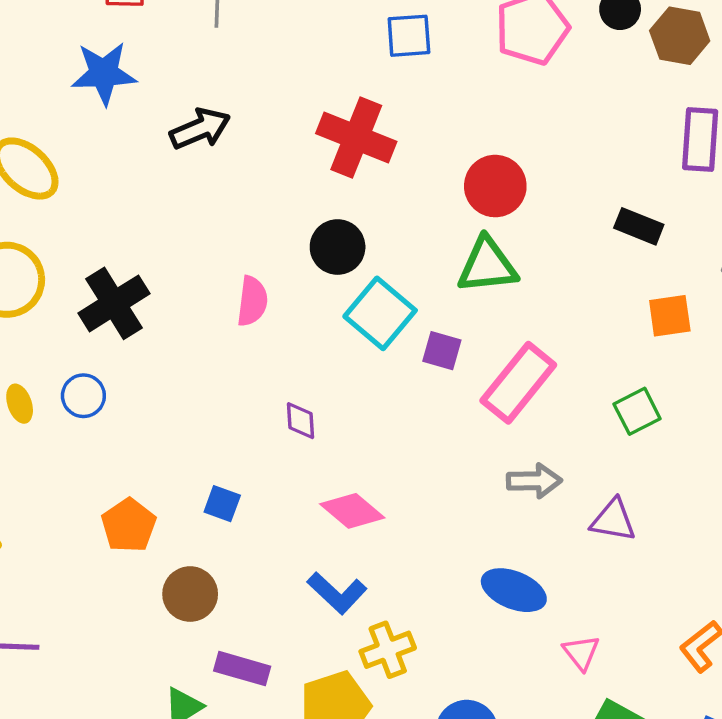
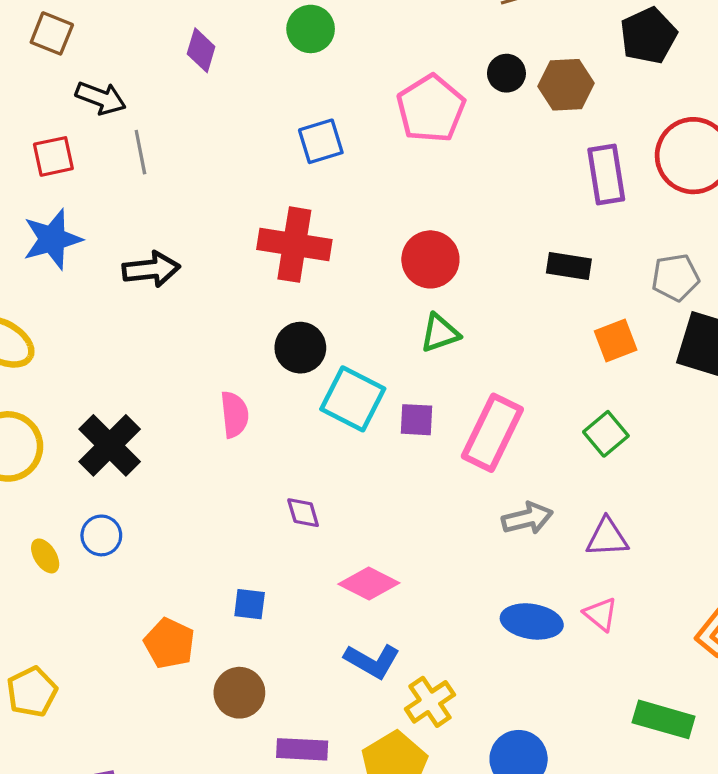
black arrow: (200, 129) -> (151, 269), turned 30
green triangle: (487, 265) -> (440, 333), size x0.7
pink triangle: (581, 653) -> (601, 614), moved

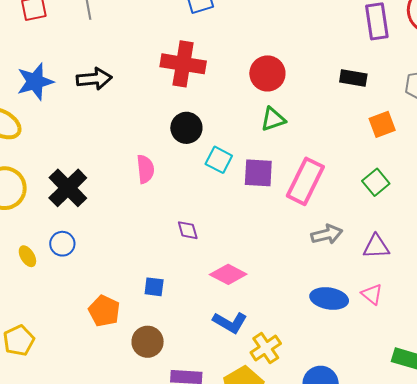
blue star: (52, 239) -> (35, 82), moved
cyan square: (353, 399) -> (219, 160), size x0.7
purple square: (416, 420) -> (258, 173), size x1.4

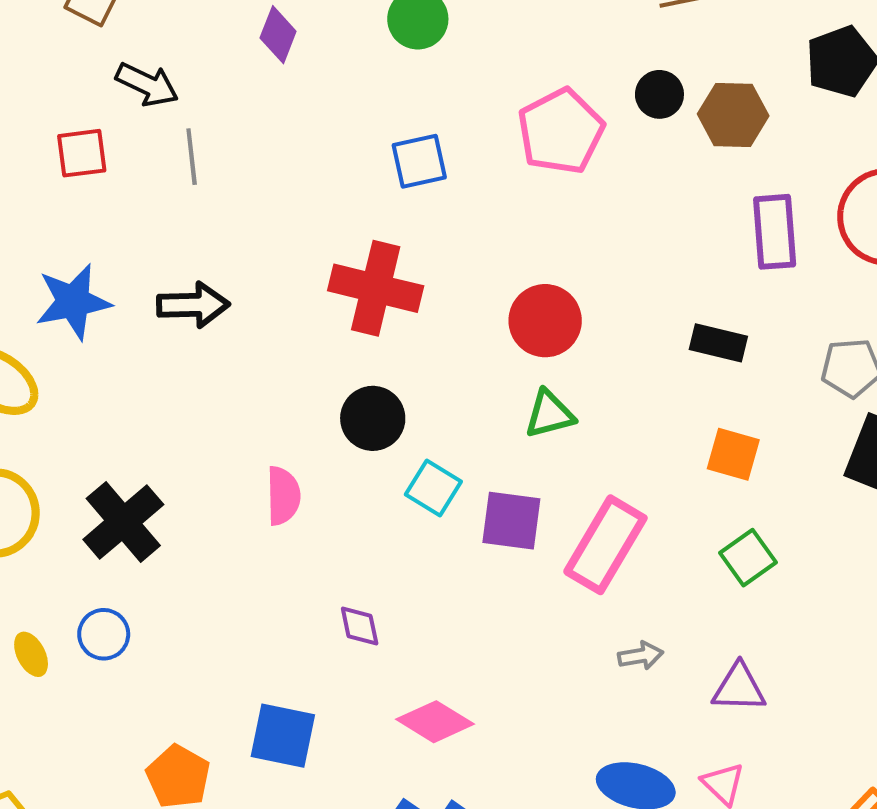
orange square: (382, 124) -> (733, 454), moved, turned 32
gray arrow: (327, 234) -> (641, 656), size x0.7
blue square: (154, 287) -> (283, 736), size x1.6

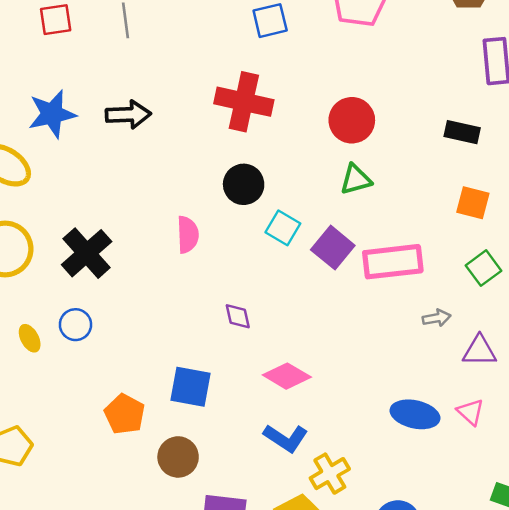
purple square: (511, 521) -> (333, 248), turned 33
pink rectangle: (605, 545) -> (393, 262), turned 54
gray arrow: (641, 656) -> (437, 318), moved

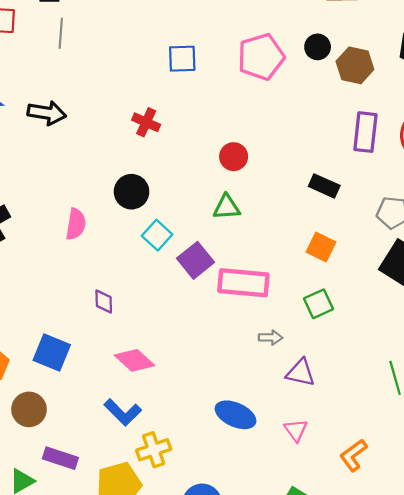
red cross: (244, 102) -> (146, 122), size x0.6
red circle: (352, 120) -> (234, 157), size x0.7
pink triangle: (470, 412) -> (296, 430), moved

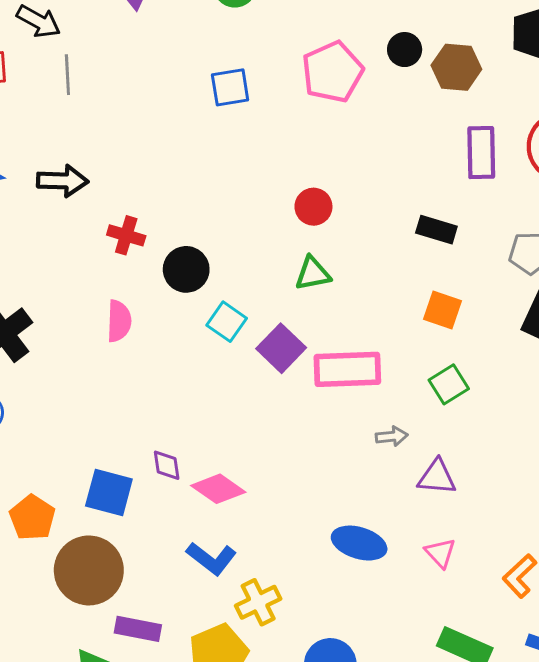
red cross: (146, 122) -> (126, 235), moved
purple diamond: (104, 302) -> (167, 465), moved
brown circle: (29, 409) -> (89, 570), size x1.5

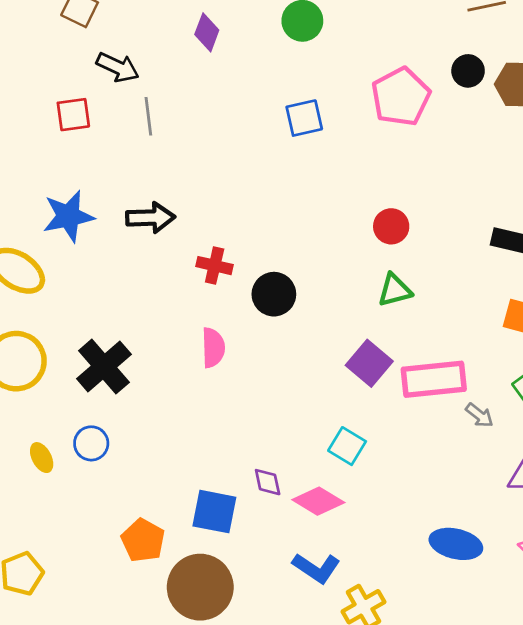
cyan square: (227, 322) -> (347, 446), moved
gray arrow: (392, 436) -> (479, 415), moved, turned 48

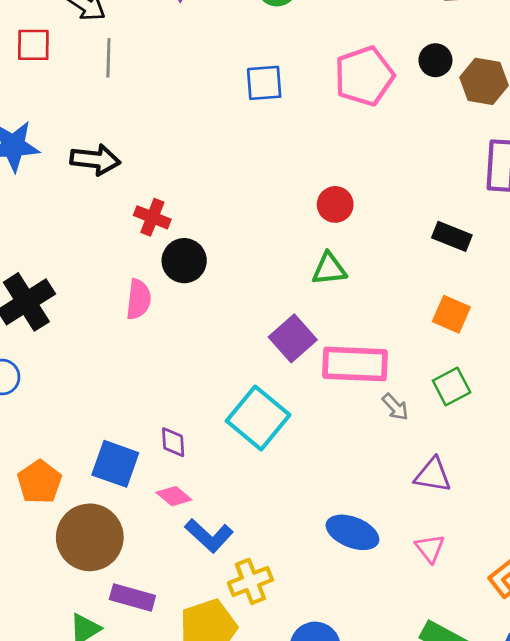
black circle: (274, 294) -> (184, 261), moved
cyan square: (347, 446) -> (258, 418), size x1.6
pink diamond: (318, 501) -> (174, 496), moved, size x0.7

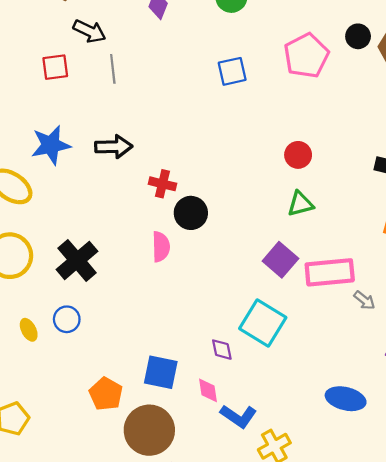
purple diamond: (173, 442) -> (222, 350), moved
pink diamond: (174, 496) -> (208, 390), turned 50

